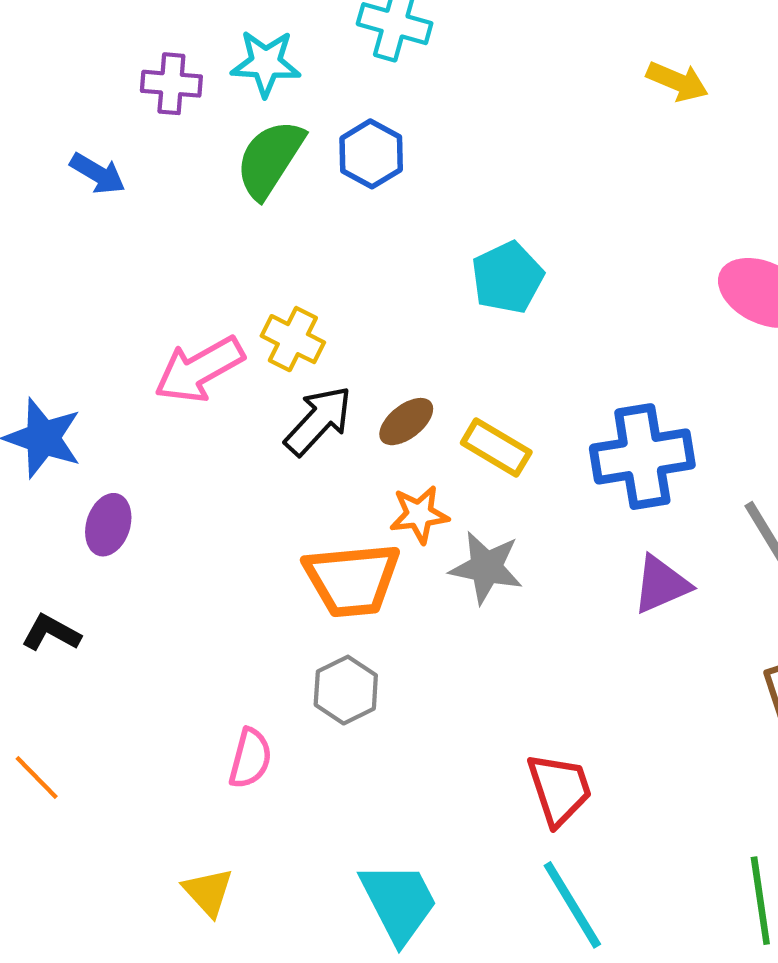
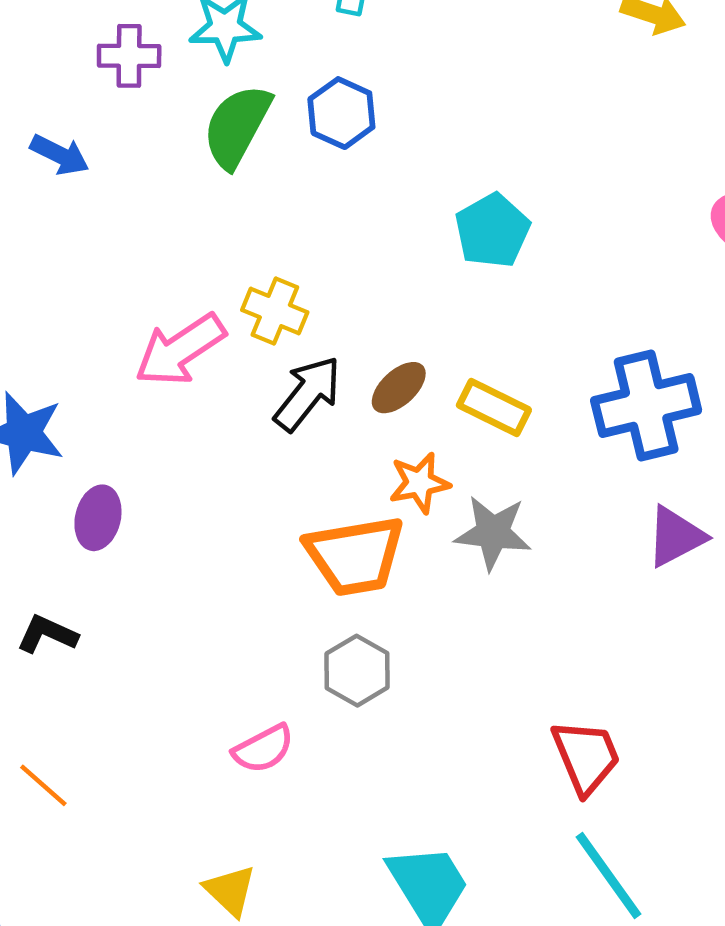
pink semicircle: (250, 758) -> (263, 749), turned 52

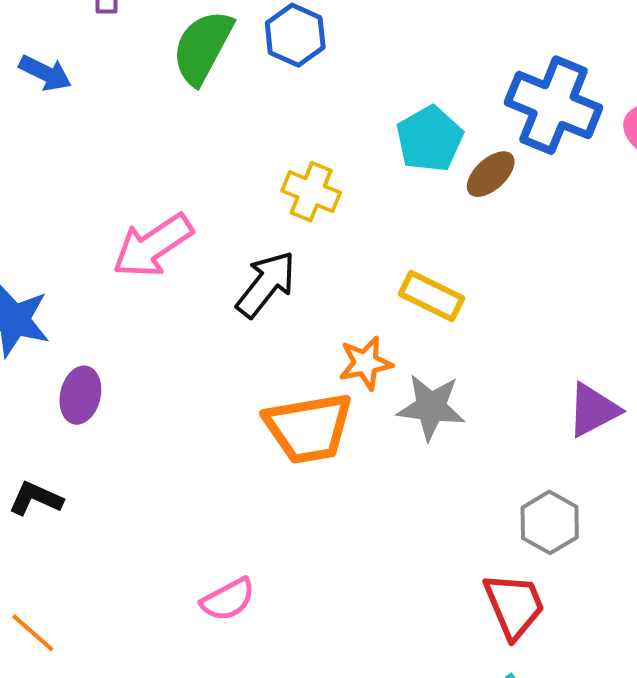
yellow cross: (275, 311) -> (311, 192), moved
brown ellipse: (399, 388) -> (491, 174), moved
blue cross: (646, 406) -> (554, 105), moved, turned 36
gray hexagon: (357, 671) -> (550, 522), moved

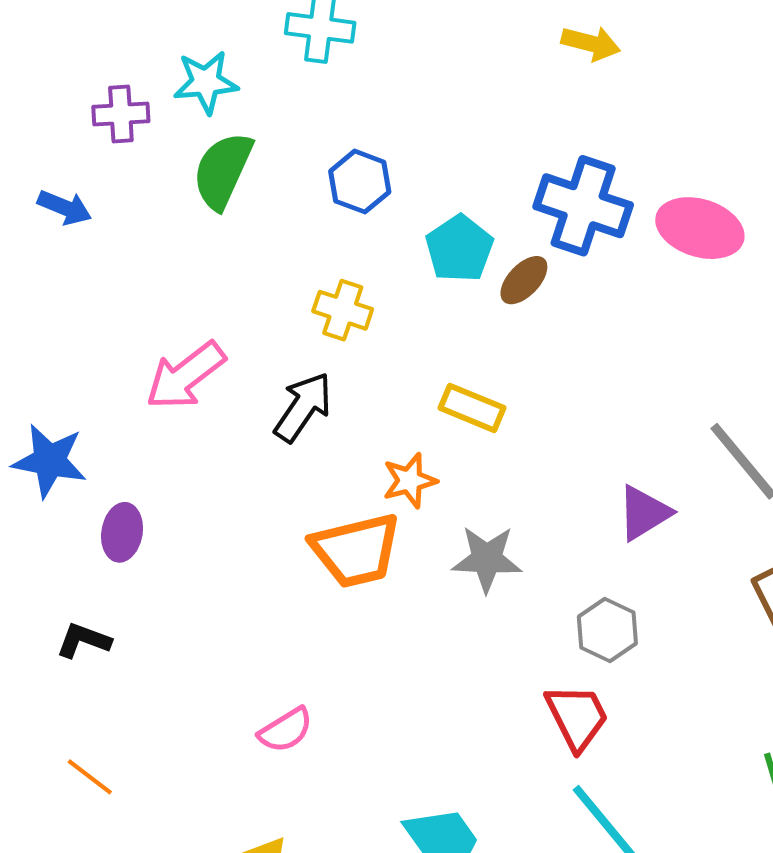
blue hexagon: (295, 35) -> (360, 182), moved
gray star: (431, 407) -> (487, 559), moved

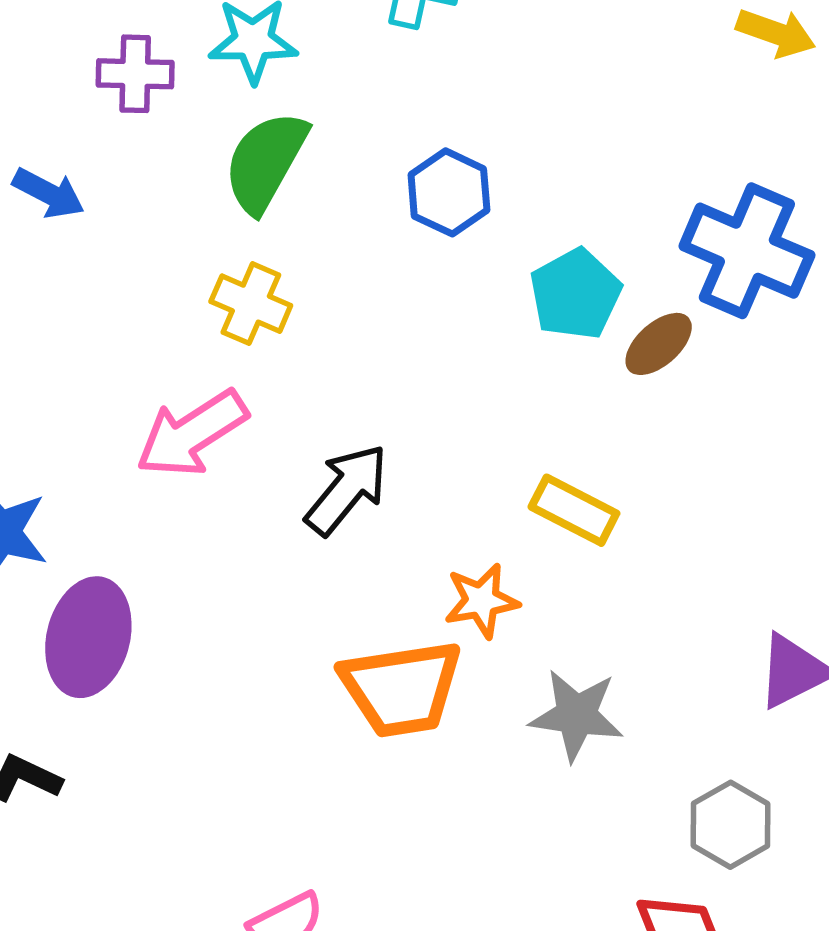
yellow cross: (343, 310) -> (251, 304), moved
purple ellipse: (122, 532) -> (88, 637), size x1.5

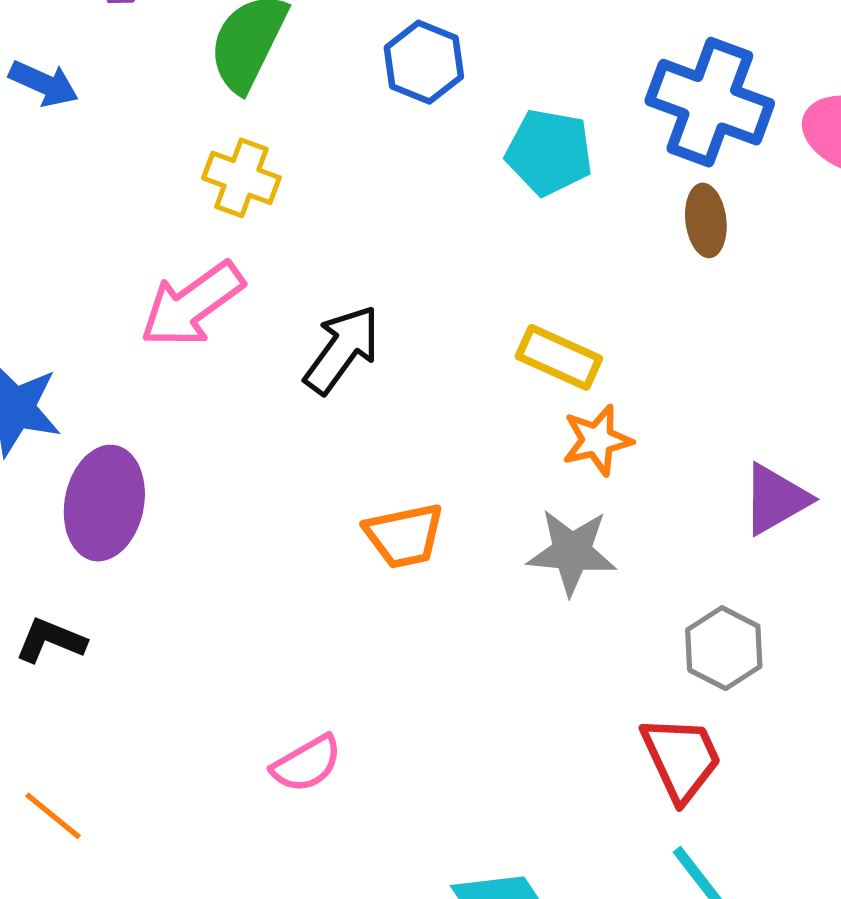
cyan pentagon: (575, 294) -> (549, 152), turned -30
brown ellipse: (659, 344) -> (706, 220), moved, turned -52
orange star: (481, 601) -> (597, 440), moved
orange trapezoid: (401, 688) -> (404, 536), size x0.7

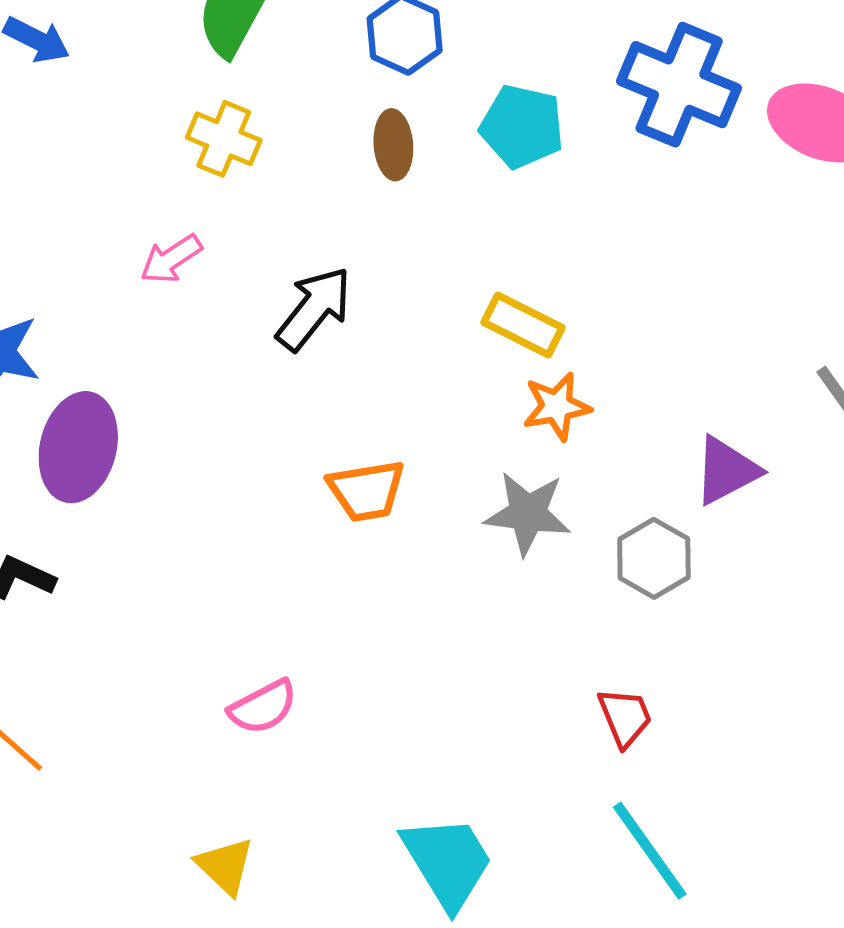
brown ellipse: (706, 220) -> (393, 145), moved
pink arrow: (192, 304) -> (171, 259), size x0.6
gray hexagon: (724, 648) -> (654, 558), moved
red trapezoid: (681, 758) -> (625, 717), size x0.7

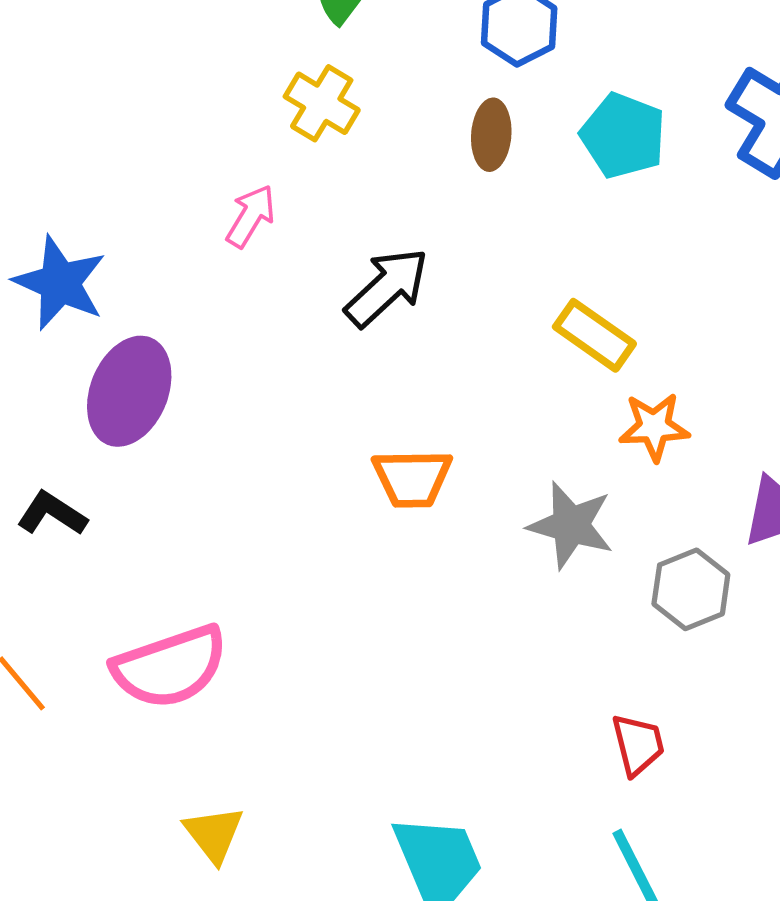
pink arrow: (171, 259) -> (251, 216), turned 146
orange star: (557, 406) -> (654, 427), moved
pink semicircle: (263, 707) -> (170, 667), moved, size x1.6

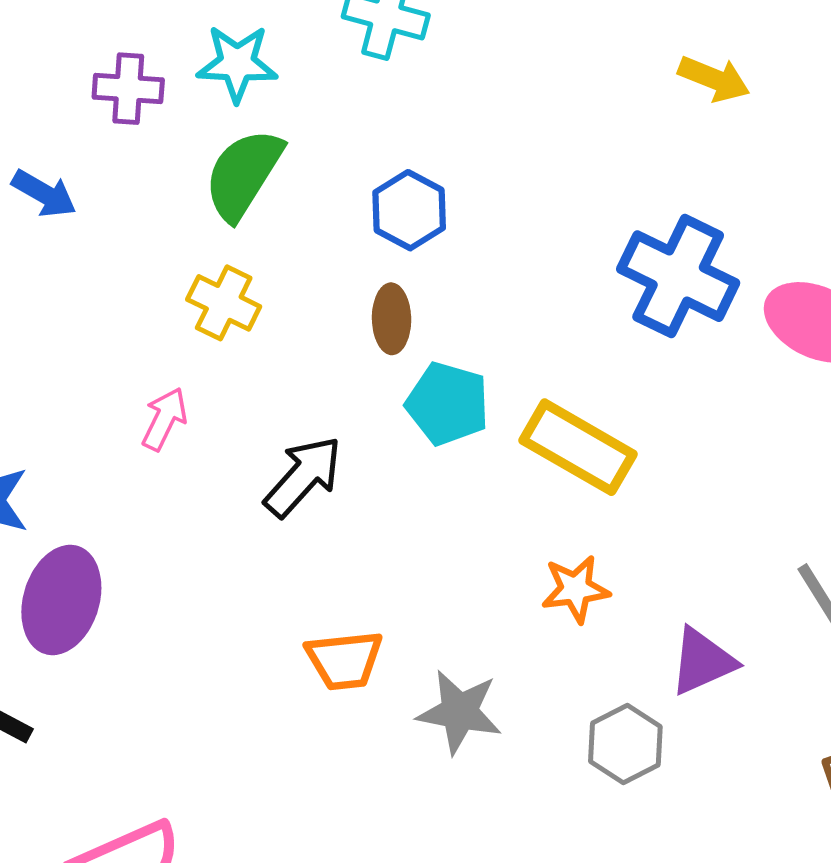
cyan pentagon: (623, 136) -> (448, 404), moved
yellow rectangle: (594, 335) -> (578, 447), moved, size x1.4
gray star: (571, 525) -> (459, 712), moved

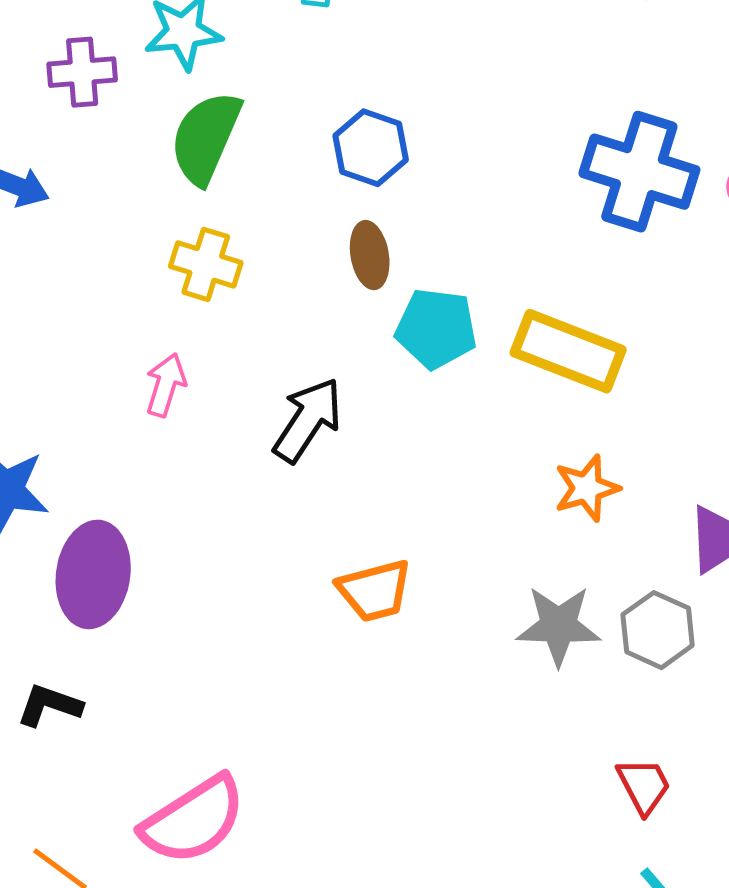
gray star: (459, 712) -> (559, 626), moved

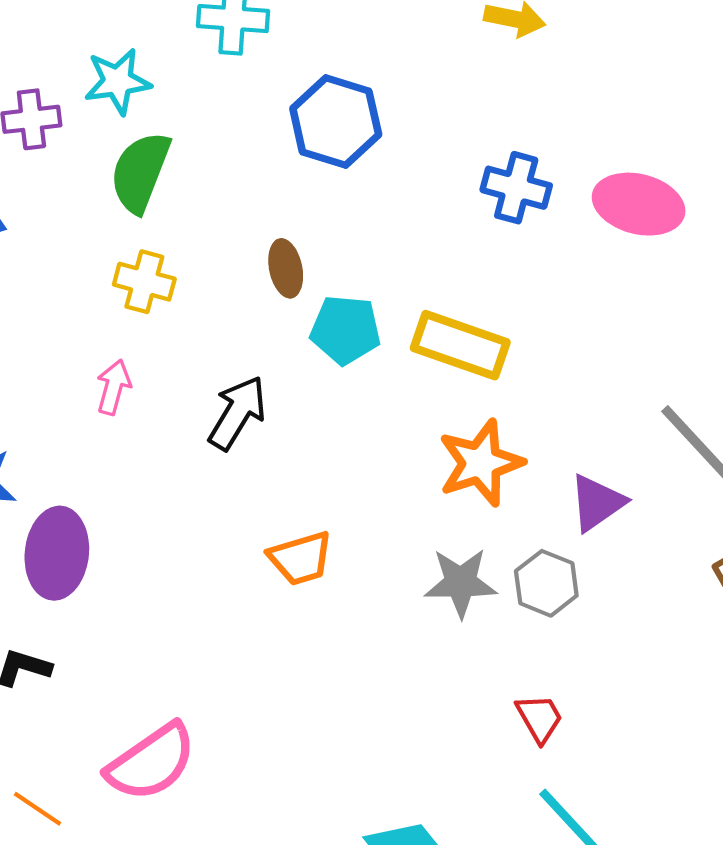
blue hexagon: (371, 148) -> (336, 121), moved, size x1.4
blue cross: (639, 172) -> (516, 188), size x0.7
orange star: (587, 488) -> (481, 463), size x1.5

